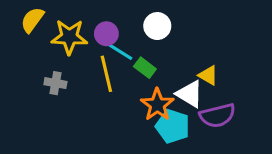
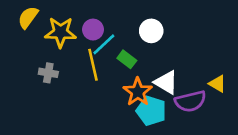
white circle: (157, 26) -> (151, 31), moved
cyan line: (119, 51) -> (104, 44), turned -75
yellow triangle: (208, 75) -> (218, 84), moved

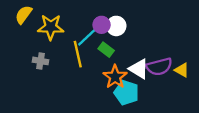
purple circle: (93, 30) -> (102, 25), moved
white circle: (151, 31) -> (116, 26), moved
purple semicircle: (190, 101) -> (159, 67), moved

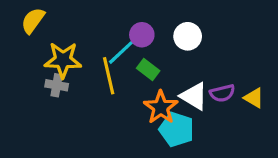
white circle: (116, 26) -> (188, 36), moved
yellow star: (51, 27) -> (63, 60), moved
purple semicircle: (159, 67) -> (222, 93), size x0.7

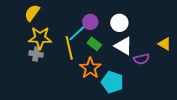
yellow semicircle: (33, 21) -> (32, 13), moved
white triangle: (194, 96) -> (123, 46), moved
yellow triangle: (254, 98) -> (165, 44), moved
orange star: (161, 107) -> (90, 68), moved

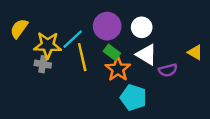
yellow semicircle: (32, 13) -> (19, 29), moved
purple circle: (90, 22) -> (107, 26), size x1.5
cyan line: (77, 33) -> (73, 39), moved
orange star: (90, 68) -> (118, 69), moved

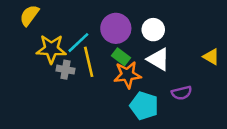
yellow semicircle: (19, 29) -> (29, 15), moved
gray cross: (43, 64) -> (65, 70), moved
orange star: (118, 69) -> (127, 75), turned 30
purple semicircle: (168, 70) -> (182, 93), moved

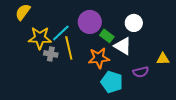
white circle: (153, 30) -> (134, 23), moved
green rectangle: (121, 57) -> (107, 36), moved
yellow triangle: (211, 57) -> (163, 59), moved, turned -32

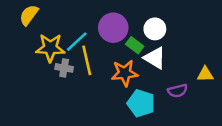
white circle: (134, 23) -> (155, 29), moved

